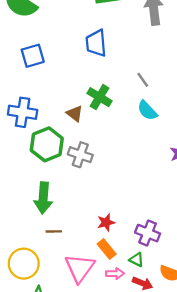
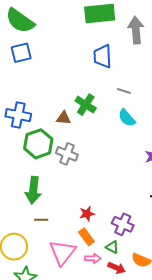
blue trapezoid: (96, 43) -> (103, 56), moved
blue square: (33, 56) -> (21, 53), moved
gray line: (143, 80) -> (124, 91), turned -40
brown triangle: (75, 114) -> (64, 118), turned -35

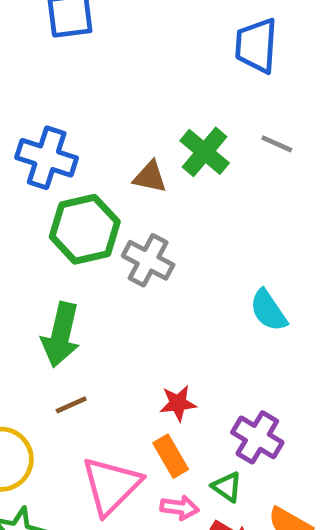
gray line: (124, 91) -> (277, 144), moved
cyan semicircle: (127, 118) -> (268, 310), moved
brown line: (41, 220) -> (71, 405), turned -32

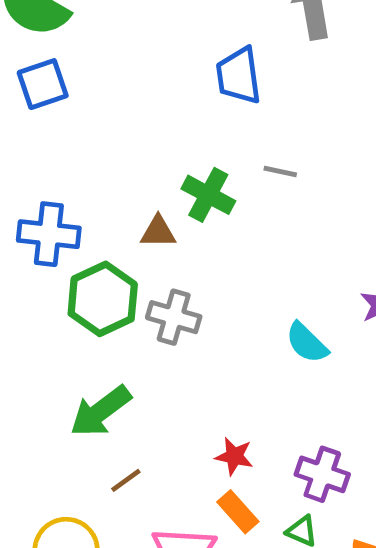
green arrow: (61, 335) -> (101, 411), turned 52
red star: (178, 403) -> (234, 456), turned 30

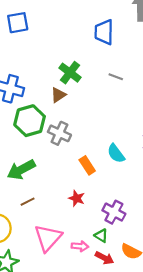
green cross: (208, 195) -> (70, 73), moved
brown triangle: (158, 232) -> (58, 95), turned -42
orange rectangle: (238, 512) -> (87, 165), moved

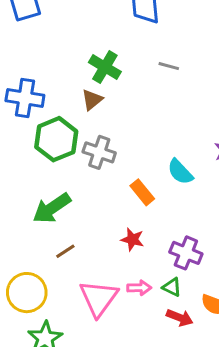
pink arrow: (80, 246) -> (139, 288), moved

